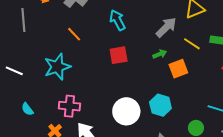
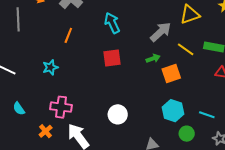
orange line: (74, 34) -> (68, 35), turned 63
cyan star: (57, 67) -> (50, 67), size x0.6
cyan hexagon: (160, 105) -> (173, 111), moved
white circle: (126, 111) -> (118, 114), size x0.7

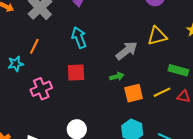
yellow line: (186, 49) -> (162, 92), moved, turned -66
cyan star: (50, 67) -> (16, 64), moved
pink cross: (61, 107) -> (41, 89), moved, turned -35

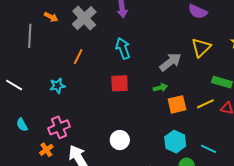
yellow triangle: (157, 36) -> (201, 47), turned -30
cyan star: (16, 64) -> (57, 86), moved
pink cross: (41, 89) -> (59, 127), moved

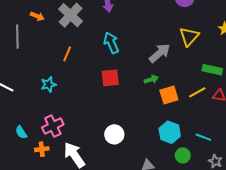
cyan semicircle: (22, 125) -> (21, 132), moved
orange cross: (46, 150) -> (42, 149), turned 32

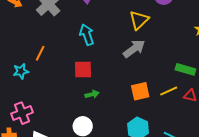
yellow triangle: (189, 37) -> (139, 20), moved
orange line: (67, 54) -> (40, 53), moved
green arrow: (151, 79) -> (92, 94), moved

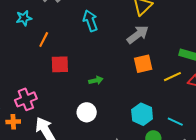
red square: (83, 70) -> (60, 64), moved
cyan star: (21, 71) -> (24, 18), moved
orange square: (140, 91) -> (143, 64), moved

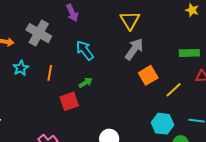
orange line: (44, 40) -> (50, 73), moved
yellow line: (172, 77) -> (174, 90), moved
green arrow: (96, 80) -> (86, 83), moved

